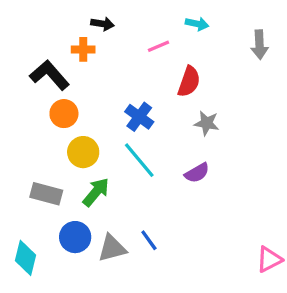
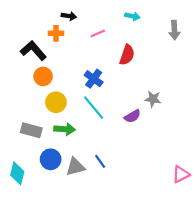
pink line: (159, 46) -> (98, 33), moved
gray star: (207, 123) -> (153, 99), moved
green arrow: (96, 192) -> (65, 129), turned 54

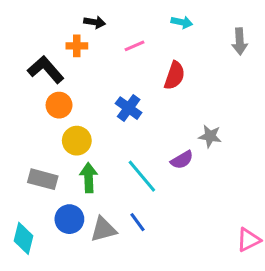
cyan line: (94, 108) -> (142, 176), moved
green arrow: (65, 129) -> (89, 178), turned -96

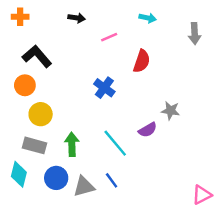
orange cross: (77, 46) -> (20, 17), moved
orange circle: (59, 105) -> (25, 85), moved
yellow circle: (77, 141) -> (41, 114), moved
cyan diamond: (23, 238) -> (19, 174), moved

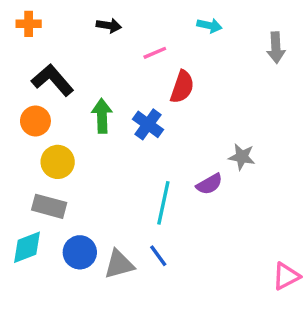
red semicircle: (142, 61) -> (182, 87), moved
cyan line: (115, 143) -> (163, 203), turned 52
green arrow: (72, 144) -> (102, 116), moved
cyan diamond: (19, 174) -> (27, 247), turned 55

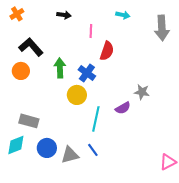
orange cross: (29, 24) -> (17, 14), turned -32
gray arrow: (276, 48) -> (162, 28), size x1.4
pink line: (155, 53) -> (91, 31), turned -64
yellow circle: (58, 162) -> (77, 95), moved

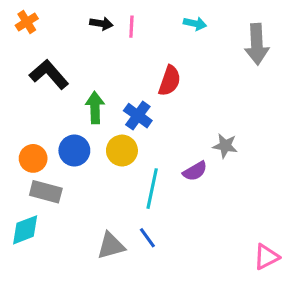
pink line: (91, 31) -> (131, 27), moved
orange circle: (21, 71) -> (33, 158), moved
blue circle: (47, 148) -> (74, 151), moved

